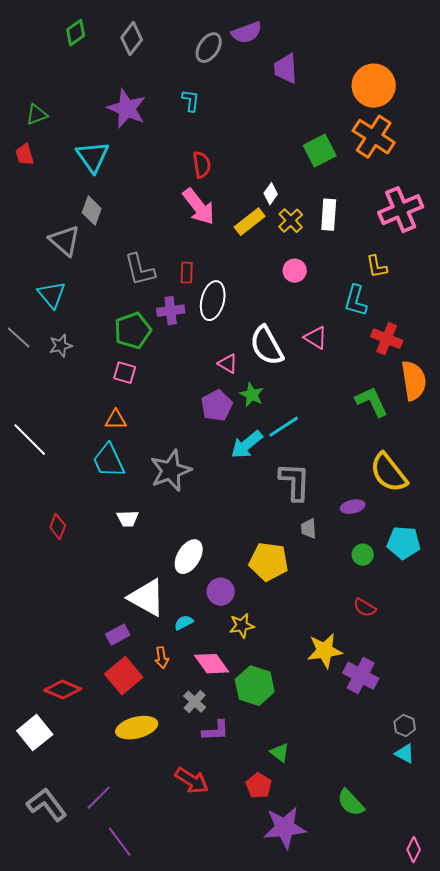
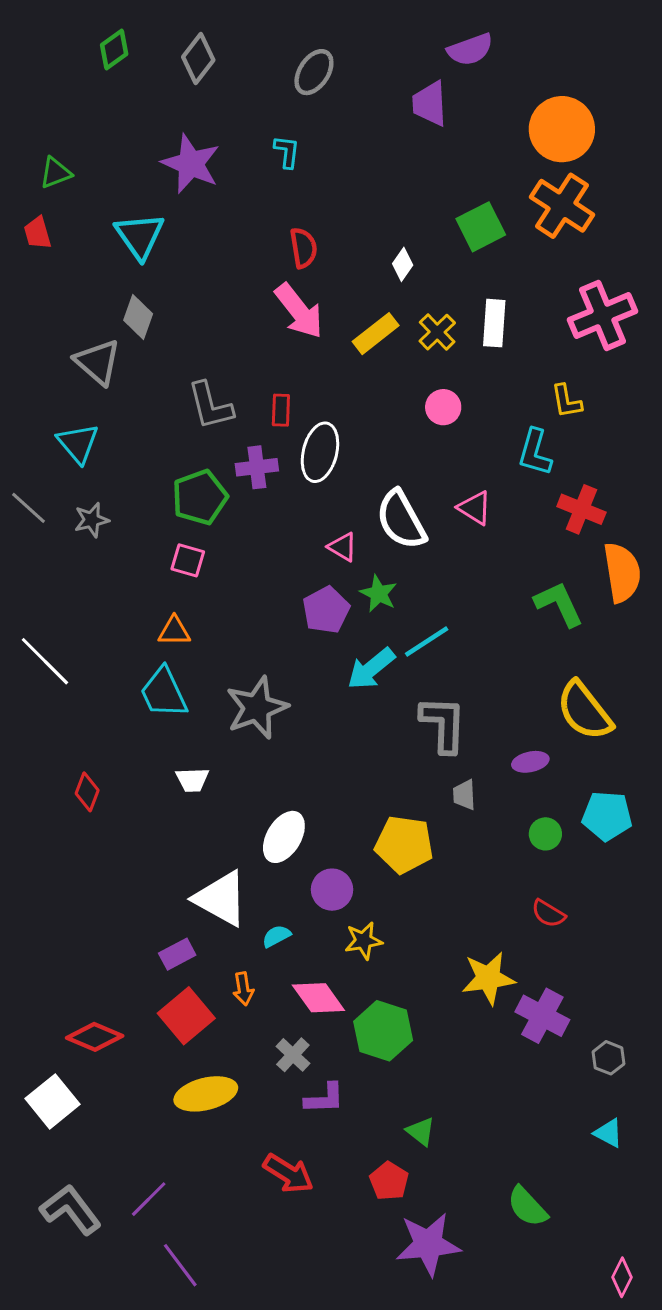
purple semicircle: (247, 33) -> (470, 50), moved
white diamond: (271, 194) -> (403, 264), moved
gray hexagon: (405, 726) -> (609, 1058), moved

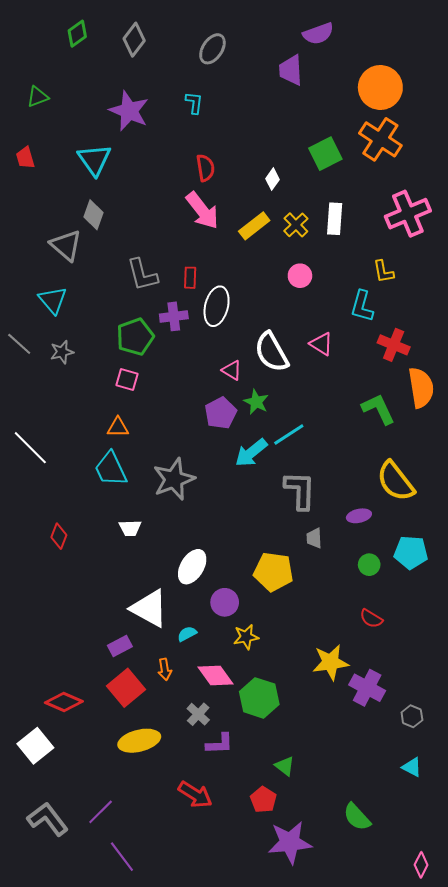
green triangle: (56, 173) -> (37, 97), moved

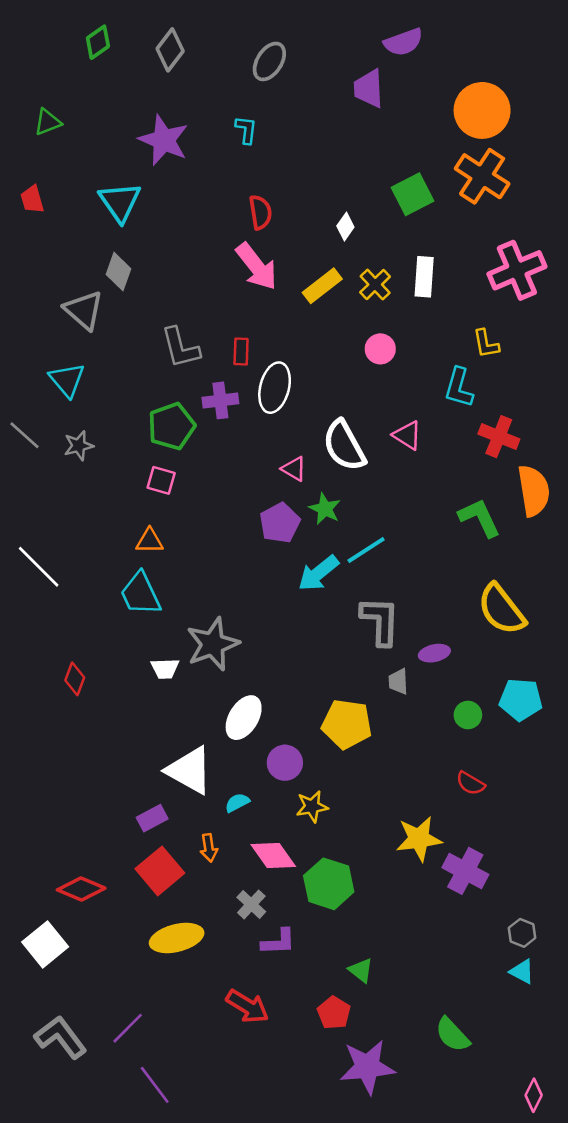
gray star: (174, 479) -> (213, 644), moved
purple ellipse: (359, 516) -> (434, 653), moved
gray hexagon: (412, 716) -> (522, 933), moved

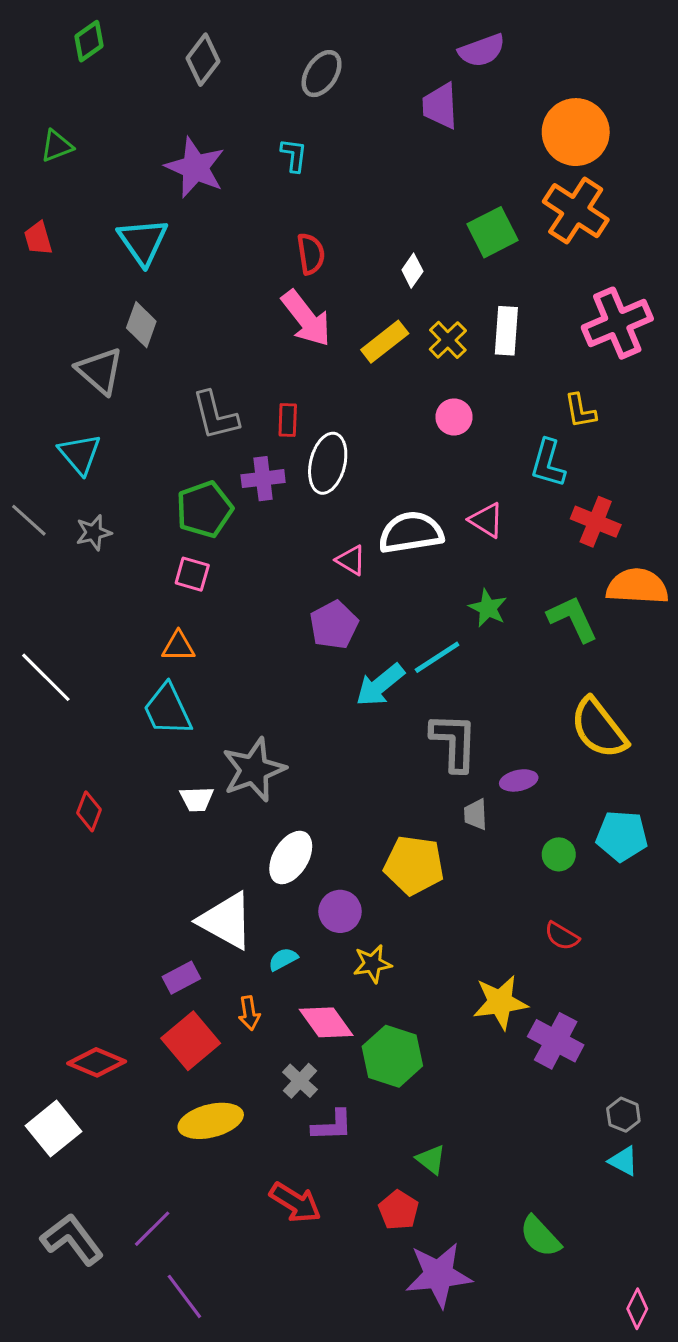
green diamond: (98, 42) -> (89, 41), moved
white semicircle: (344, 446) -> (411, 533), turned 110
orange semicircle: (534, 491) -> (637, 586), turned -78
green star: (325, 509) -> (488, 608), moved

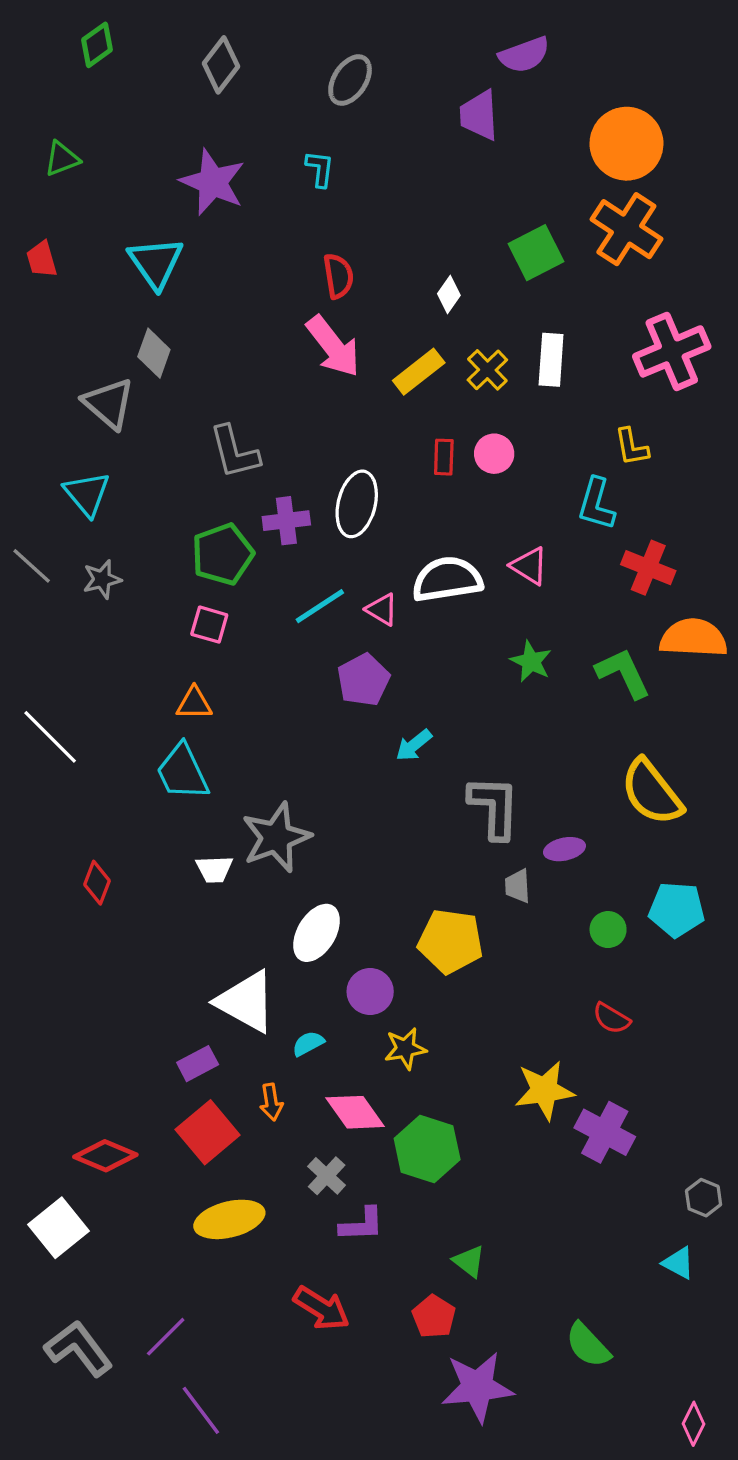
red rectangle: (288, 420) -> (444, 457), moved
cyan line: (437, 657) -> (320, 606), moved
cyan arrow: (380, 685) -> (414, 745), size x0.7
gray hexagon: (623, 1115) -> (704, 1198), moved

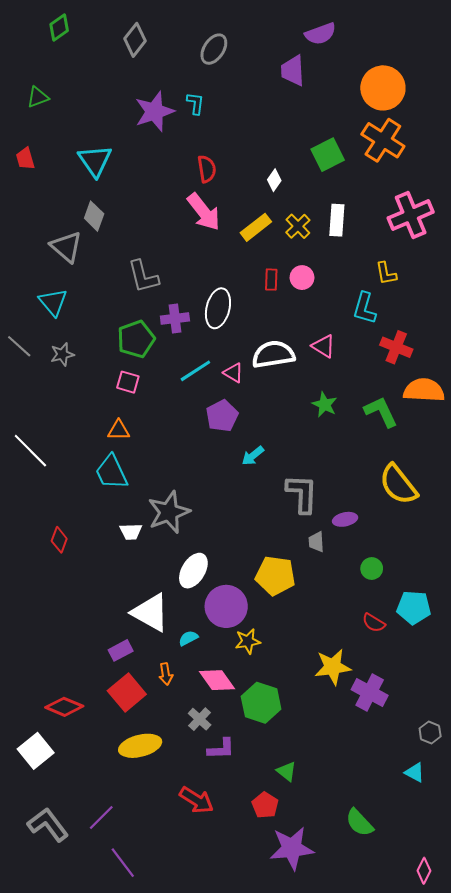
purple star: (213, 182) -> (154, 112), moved, turned 30
cyan pentagon: (677, 909) -> (414, 607), moved
purple circle: (370, 992) -> (226, 606), size x1.5

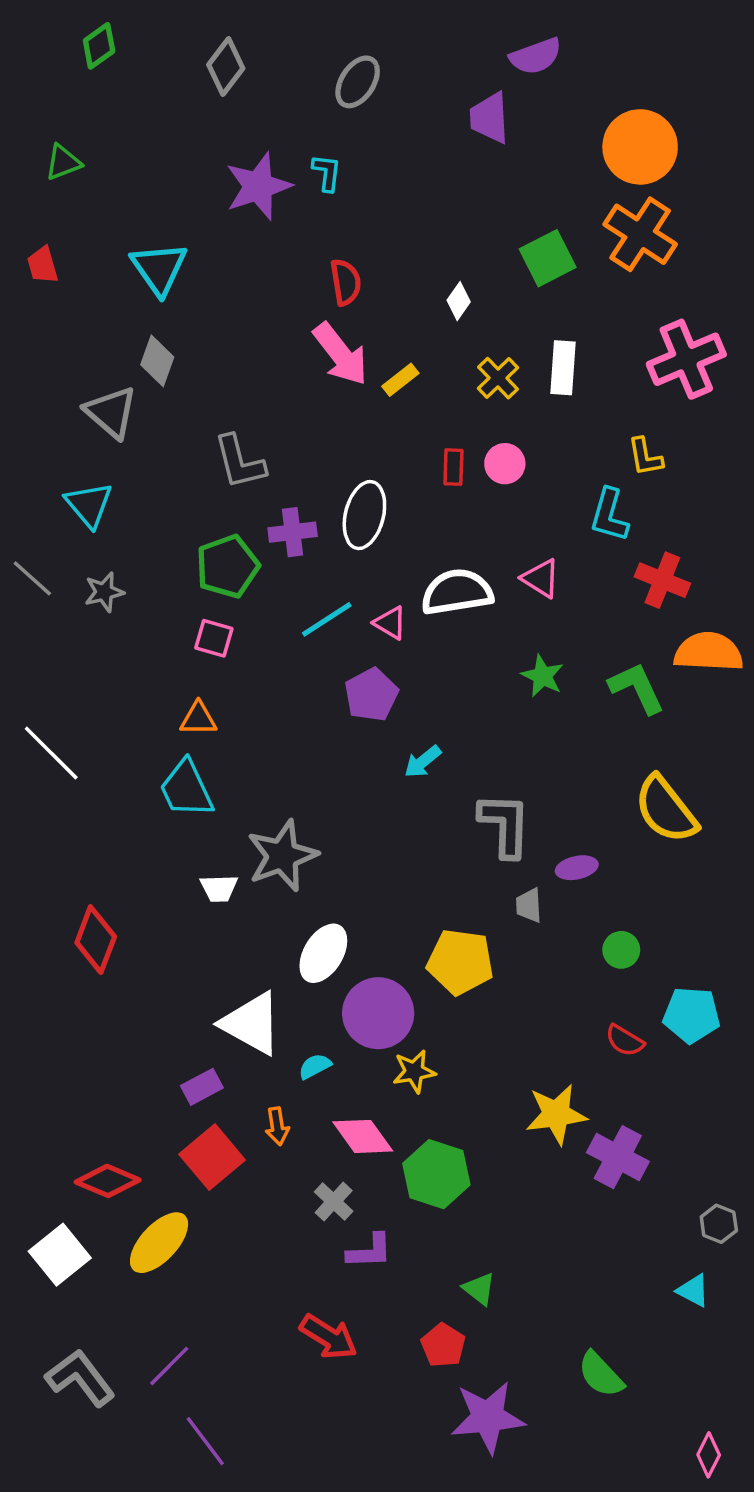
yellow rectangle: (256, 227) -> (400, 380), moved, size x0.7
red diamond: (59, 540) -> (96, 940), moved, size x1.5
yellow ellipse: (140, 746) -> (159, 1243), moved, turned -33

